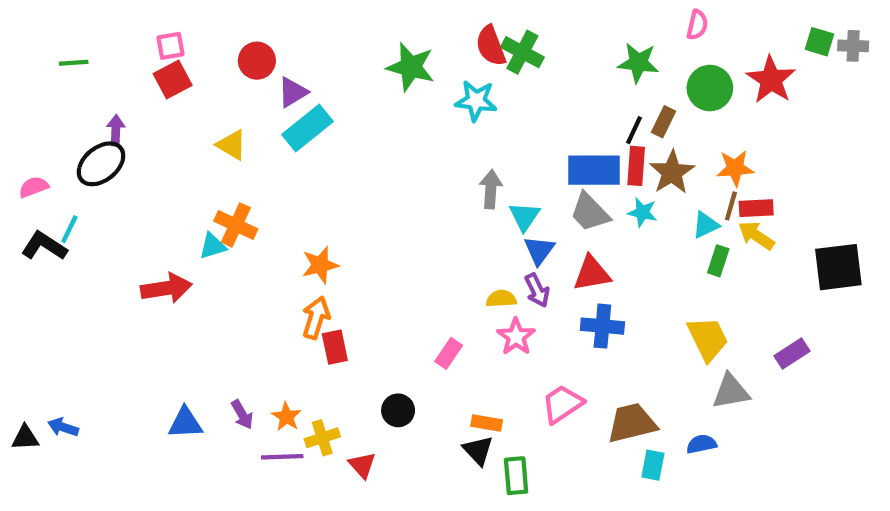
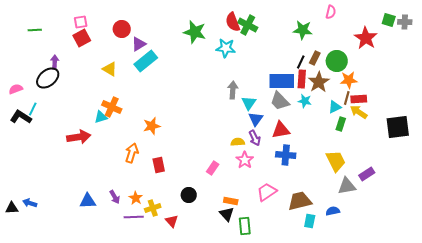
green circle: (710, 88) -> (337, 61), moved
orange arrow: (316, 318) -> (132, 153), moved
purple rectangle: (792, 353) -> (367, 174), moved

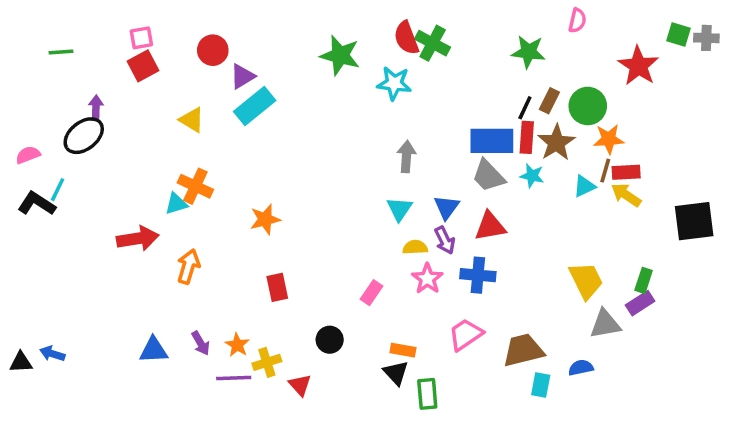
cyan triangle: (249, 103) -> (399, 209), moved
green rectangle: (341, 124) -> (644, 280), moved
orange arrow: (132, 153) -> (188, 266), moved
blue cross: (286, 155) -> (478, 275), moved

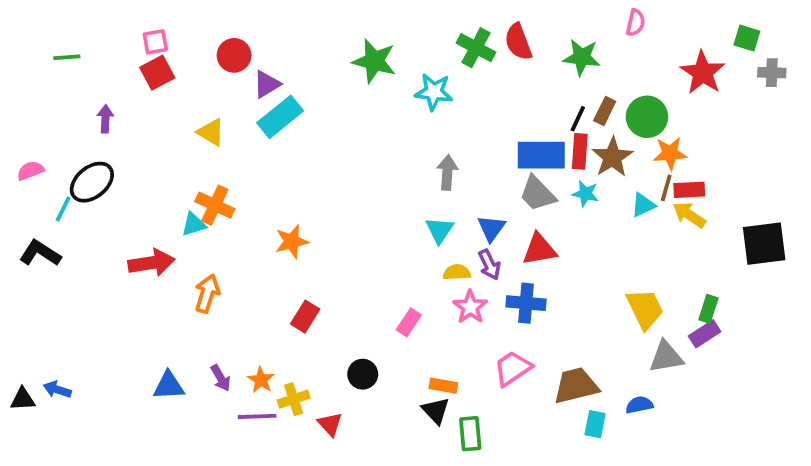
red semicircle: (406, 38) -> (518, 42), moved
gray cross: (706, 38) -> (772, 73), moved
black ellipse: (84, 136) -> (92, 182), moved
black L-shape: (37, 204) -> (40, 253), moved
red rectangle: (277, 287) -> (305, 317), turned 44

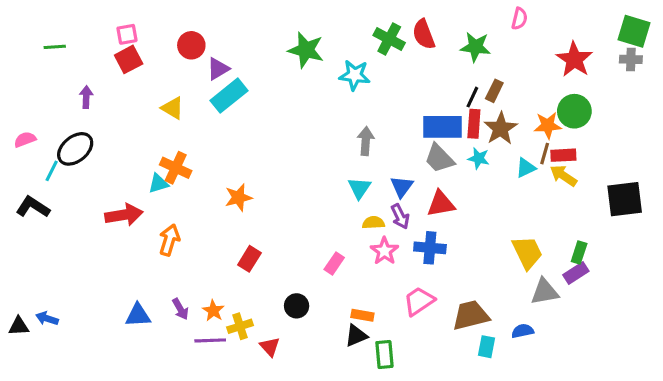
green square: (747, 38) -> (634, 31), moved, size x1.5
green circle: (647, 117) -> (574, 111), moved
black triangle: (436, 411) -> (356, 336), turned 50

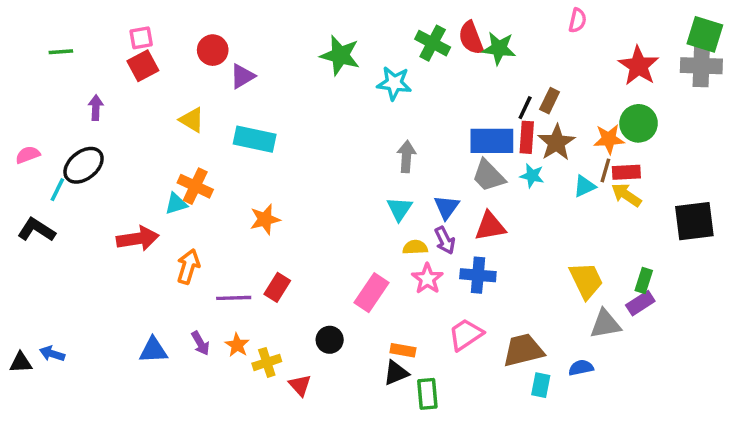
green star: (475, 47) -> (499, 48), moved
gray cross: (631, 59) -> (701, 66), size x1.6
cyan rectangle: (229, 96) -> (255, 139), moved, turned 51
pink rectangle: (334, 263) -> (372, 293), size x1.5
purple line: (210, 340) -> (234, 298), moved

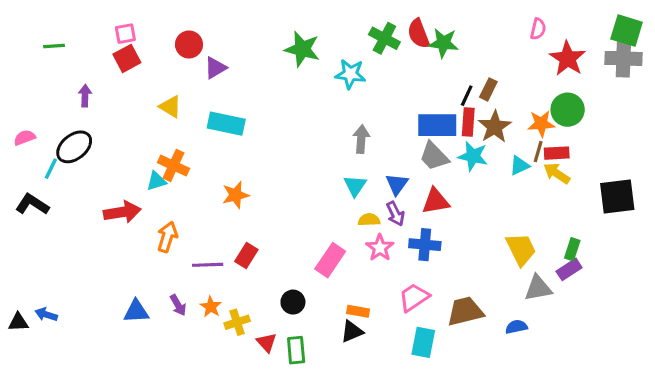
pink semicircle: (577, 20) -> (538, 29), moved
cyan star: (532, 176) -> (473, 156), size x1.4
cyan rectangle: (541, 385) -> (423, 342), moved, size x1.4
green rectangle: (427, 394) -> (296, 350), moved

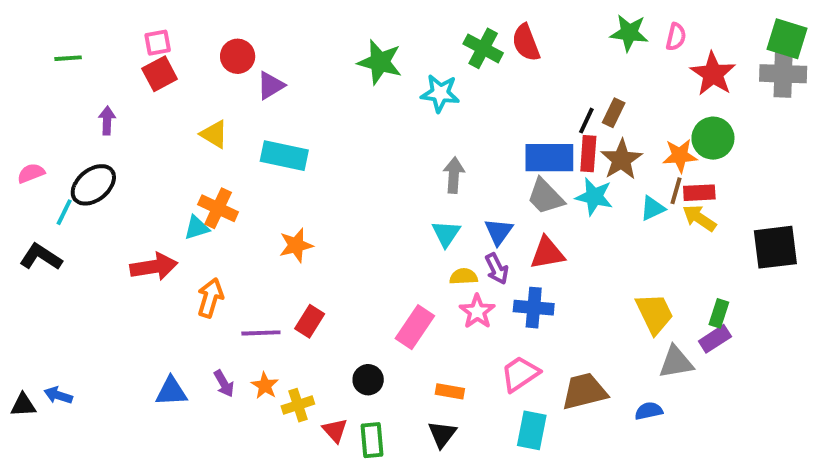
green star: (443, 43) -> (629, 33), moved
black triangle: (352, 332) -> (442, 434), moved, turned -30

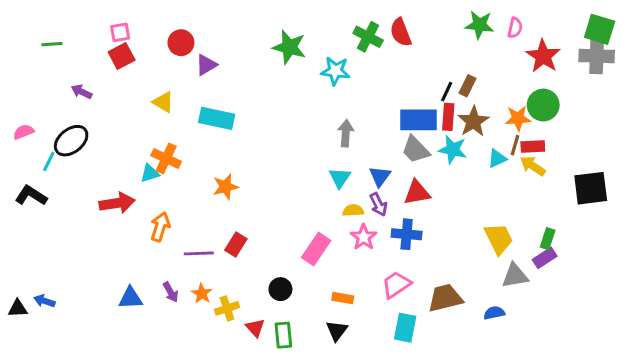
purple arrow: (107, 121) -> (82, 92), turned -66

